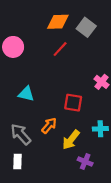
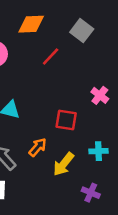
orange diamond: (58, 22) -> (31, 24), moved
purple cross: (85, 162) -> (91, 193), moved

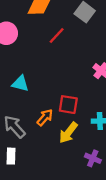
red square: (66, 120) -> (68, 105), moved

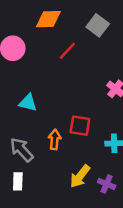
orange arrow: (45, 117) -> (55, 140), turned -36
yellow arrow: (68, 133) -> (80, 176), moved

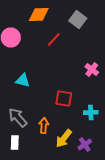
orange arrow: (55, 140) -> (44, 125), moved
purple cross: (107, 184) -> (85, 144), turned 32

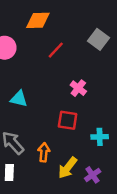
gray square: (78, 19) -> (99, 39), moved
pink cross: (92, 69) -> (78, 88), moved

